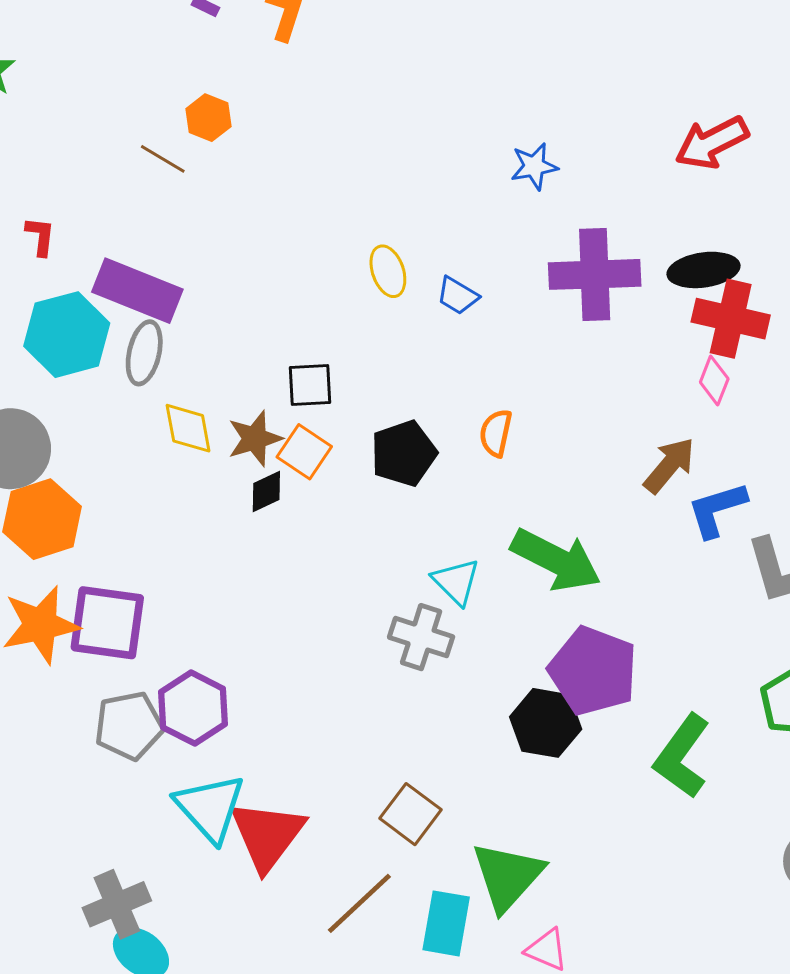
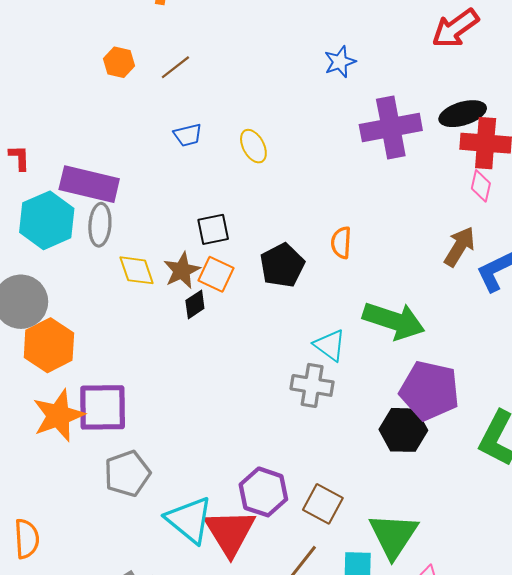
brown line: (163, 159) -> (175, 67), moved, turned -60
blue trapezoid: (458, 296) -> (188, 135), moved, turned -36
purple hexagon: (193, 708) -> (263, 492), moved

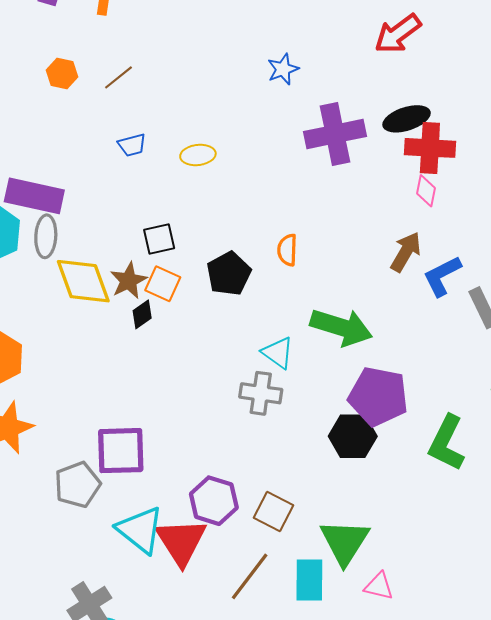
yellow ellipse: (253, 146) -> (198, 155), turned -68
yellow diamond: (137, 270) -> (83, 281), size x1.5
purple square: (103, 407) -> (121, 451), moved

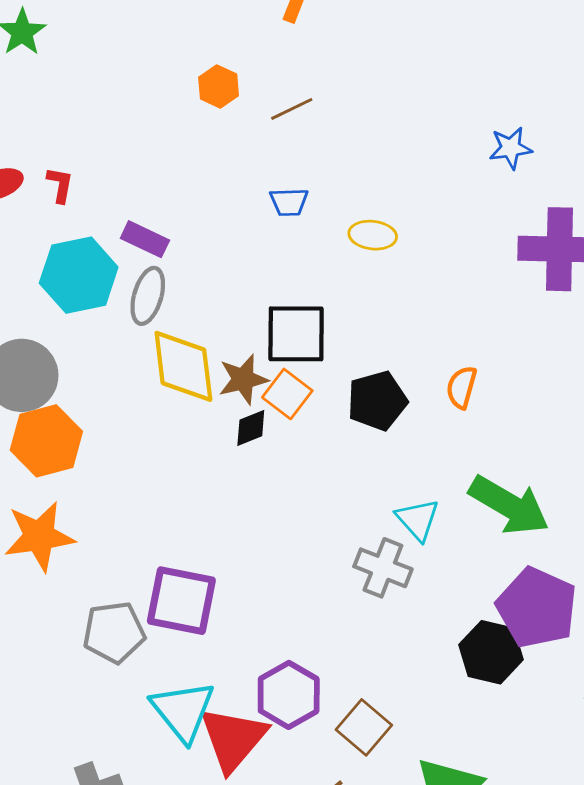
purple rectangle: (34, 196) -> (145, 239), size x0.6
black square: (159, 239) -> (296, 334), size x1.5

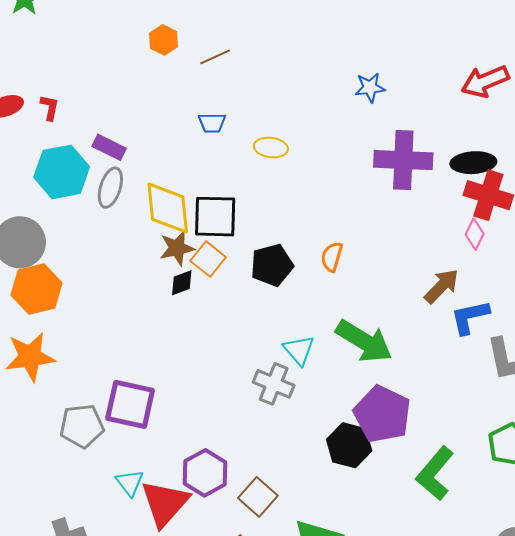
yellow diamond: (183, 366) -> (168, 208), moved
cyan triangle: (183, 711) -> (130, 483), size x0.6

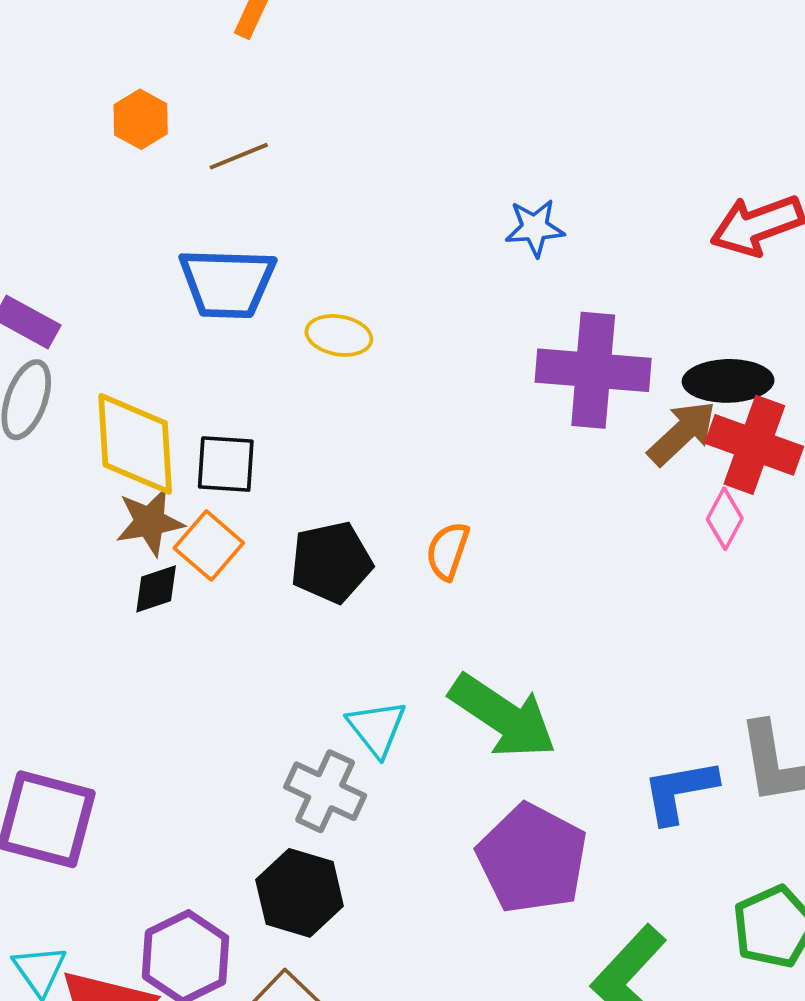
blue trapezoid: (212, 123) -> (227, 283), size x1.8
black square: (215, 217) -> (226, 464), size x0.7
brown arrow: (442, 286) -> (682, 433), moved
blue L-shape: (470, 317) -> (680, 791), moved
black hexagon: (349, 445) -> (300, 893), moved

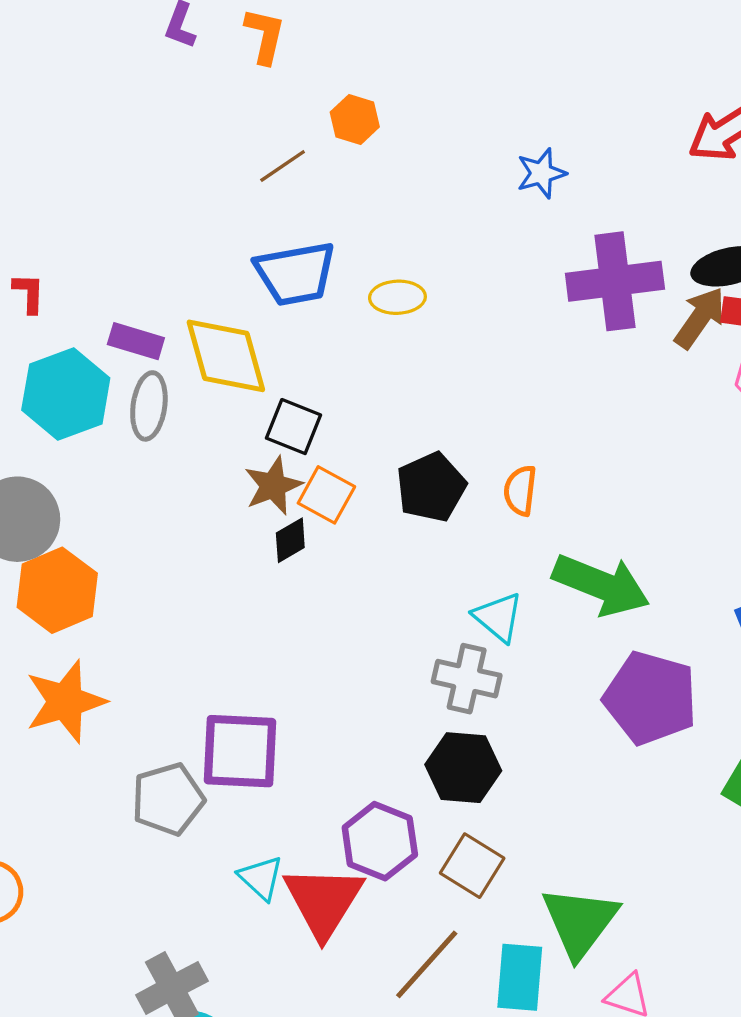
orange hexagon: (141, 119) -> (355, 120), moved
yellow diamond: (135, 444) -> (226, 356), moved
black square: (226, 464) -> (293, 427), moved, turned 30
orange semicircle: (448, 551) -> (520, 490), moved

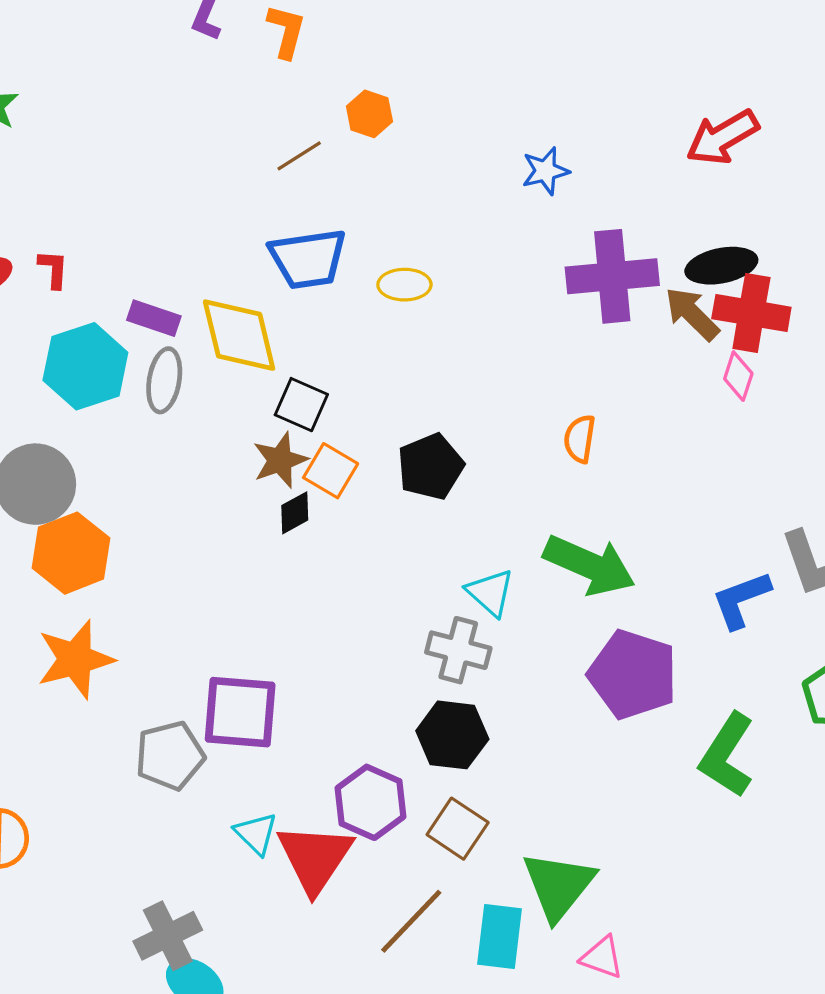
brown arrow: (700, 318) -> (692, 314), turned -82
orange semicircle: (520, 490) -> (580, 439), moved

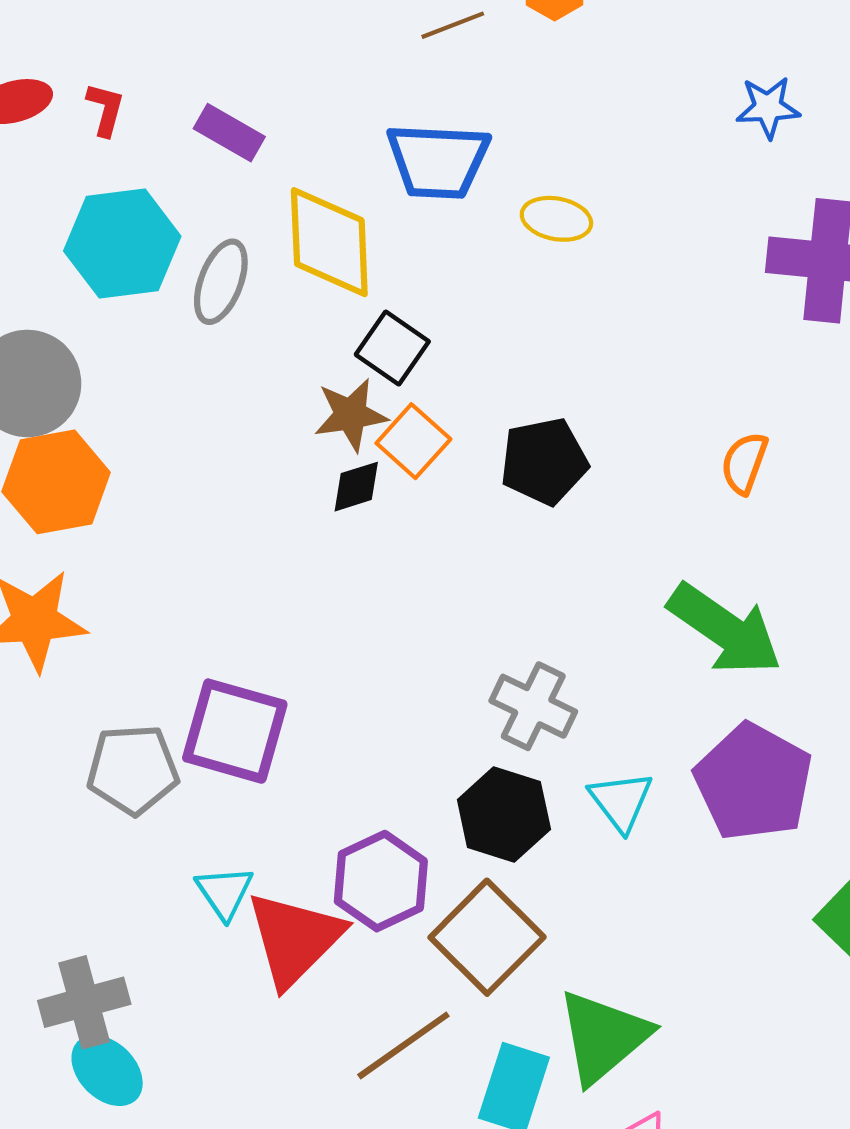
purple rectangle: (154, 318) -> (229, 133), moved
cyan triangle: (490, 593) -> (621, 801), moved
brown square: (458, 829) -> (487, 937), size x1.4

